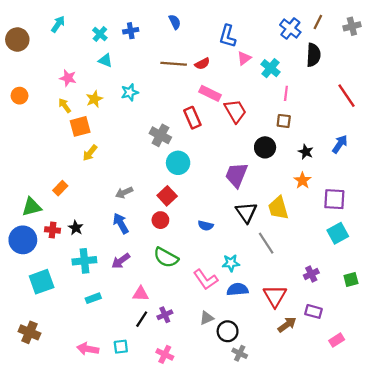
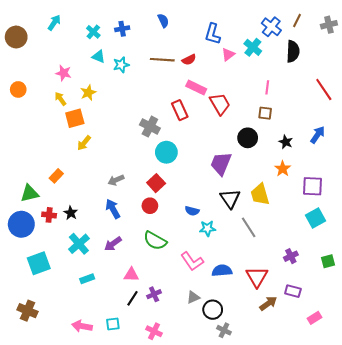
cyan cross: (271, 68) -> (253, 47), moved
cyan star: (130, 92) -> (121, 65), moved
cyan cross: (84, 261) -> (79, 244), turned -35
cyan star: (231, 263) -> (208, 228), moved

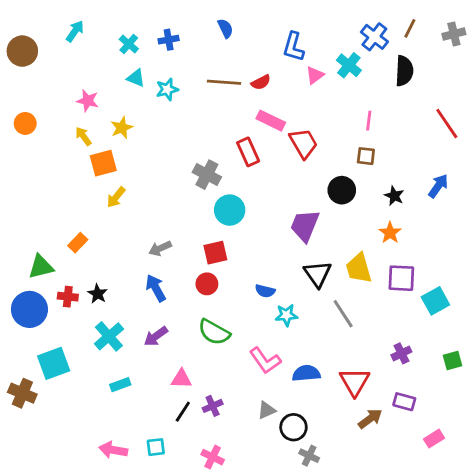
red square: (156, 183) -> (215, 253), turned 30
purple square: (312, 186) -> (401, 278), moved
brown cross: (27, 311) -> (22, 393), moved

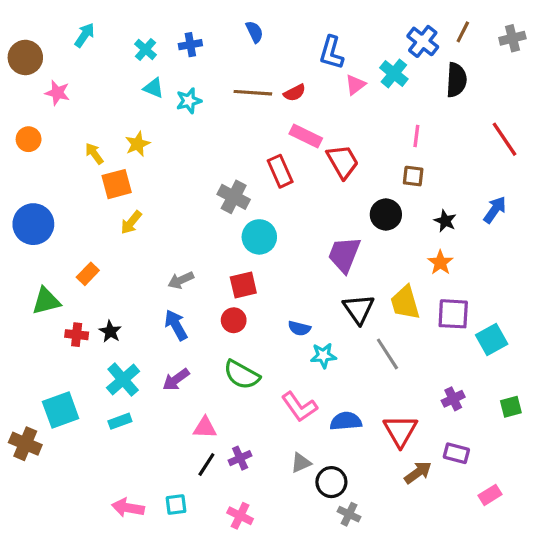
pink star: (88, 101) -> (57, 93), moved
blue circle: (29, 309) -> (33, 224), moved
cyan rectangle: (120, 385) -> (120, 421), moved

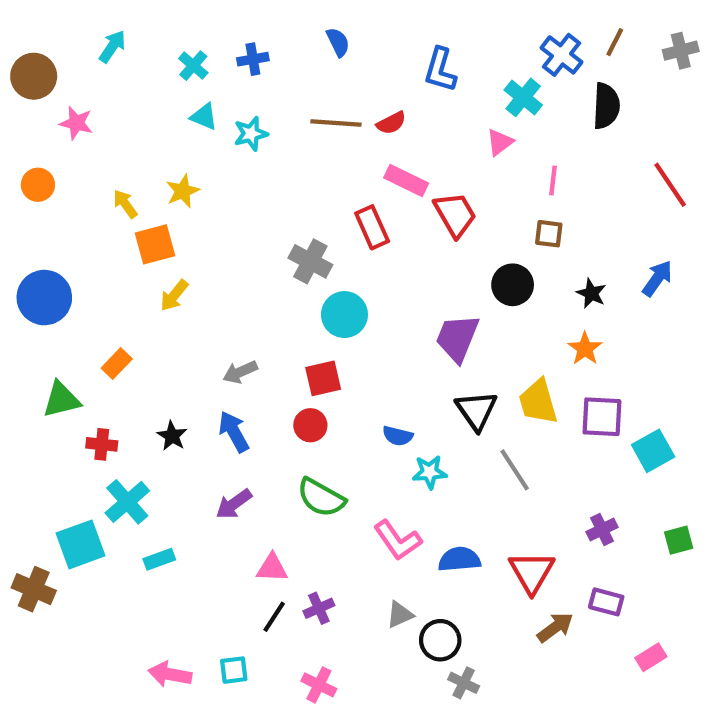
pink triangle: (355, 85) -> (500, 142), moved
black star: (110, 331) -> (172, 436), moved
cyan cross: (123, 380) -> (127, 502), moved

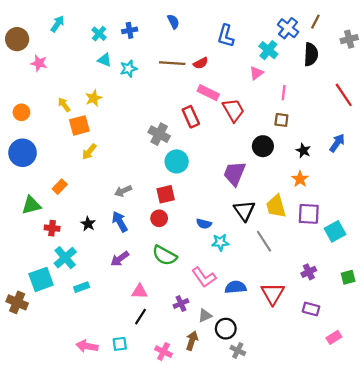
gray cross: (681, 51) -> (349, 39), moved
orange circle: (38, 185) -> (21, 112), moved
purple cross: (319, 608) -> (181, 304), moved
brown arrow: (555, 627) -> (192, 341), moved, turned -36

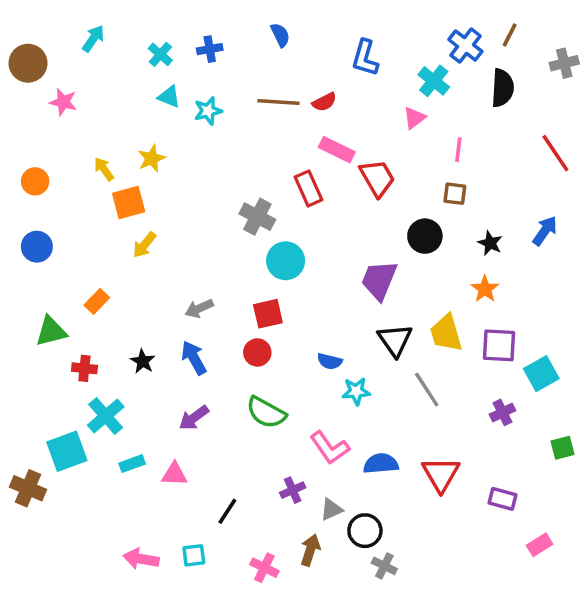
blue circle: (23, 153) -> (37, 247), size x0.7
purple cross: (309, 272) -> (503, 412), moved
pink triangle: (139, 291) -> (174, 474), moved

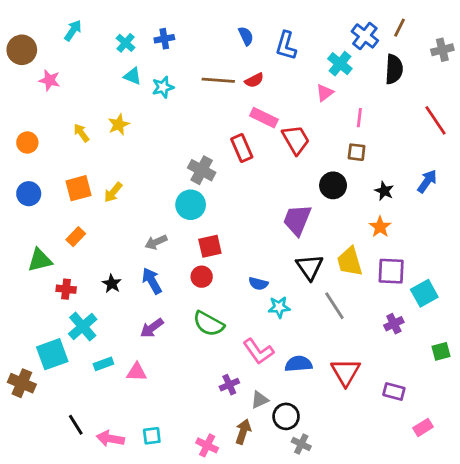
blue semicircle: (280, 35) -> (246, 36), moved
orange square: (129, 203) -> (79, 188), moved
cyan circle: (286, 261) -> (191, 205), moved
black line: (227, 511) -> (76, 425), moved, turned -65

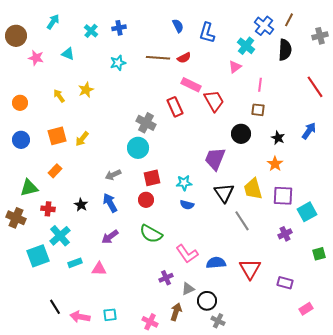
cyan triangle: (132, 76) -> (68, 54), moved
cyan star: (279, 307) -> (184, 183), moved
brown cross: (22, 383) -> (16, 218), moved

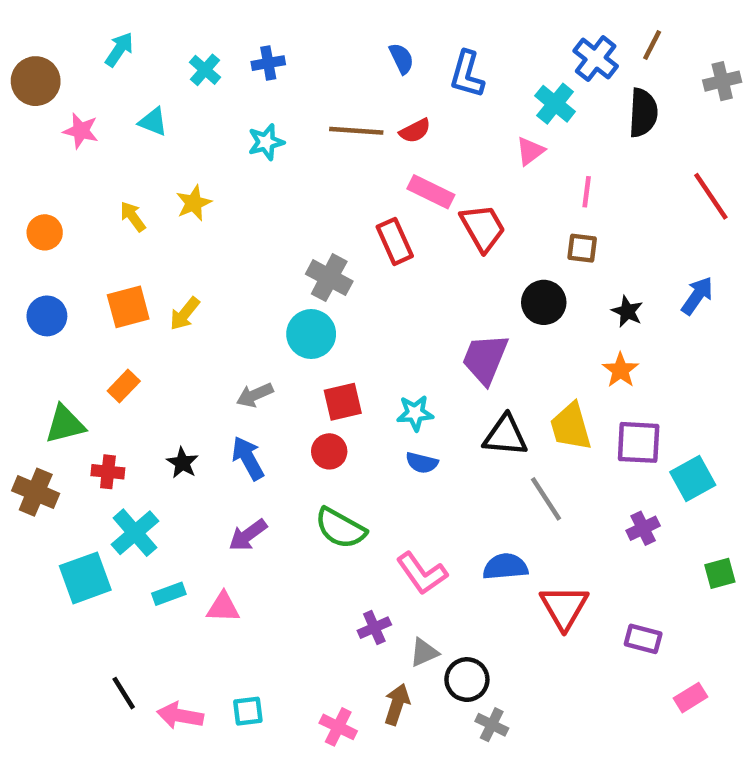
black triangle: (224, 193) -> (505, 436), turned -50
blue semicircle: (216, 263) -> (505, 567), moved

